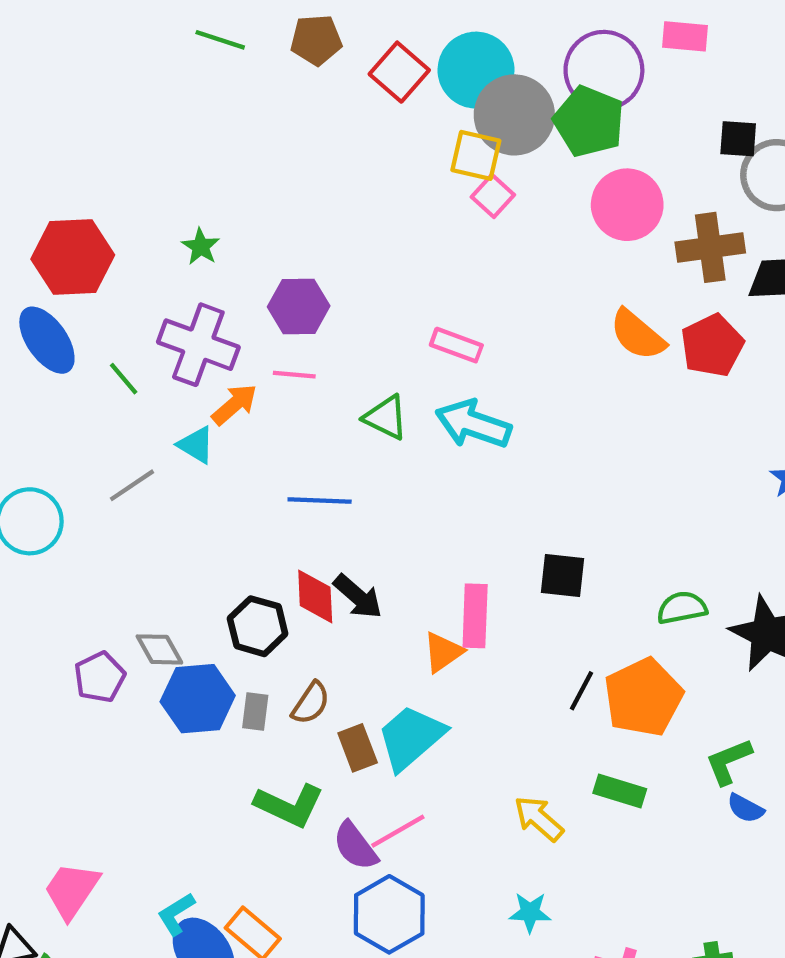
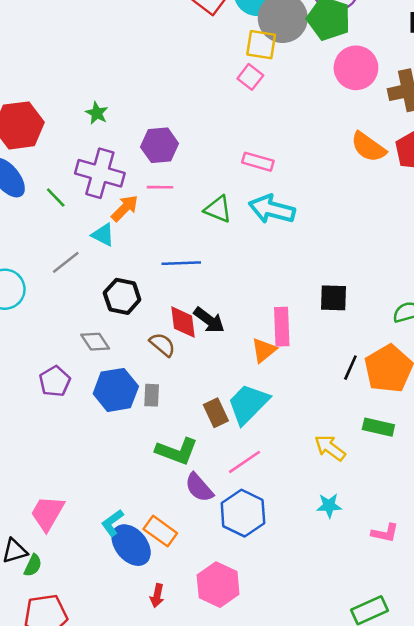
pink square: (493, 196) -> (250, 77), moved
black hexagon: (258, 626) -> (122, 296), moved
gray diamond: (159, 649) -> (95, 342), moved
brown semicircle: (311, 703) -> (162, 345), moved, turned -80
purple semicircle: (355, 846) -> (199, 488), moved

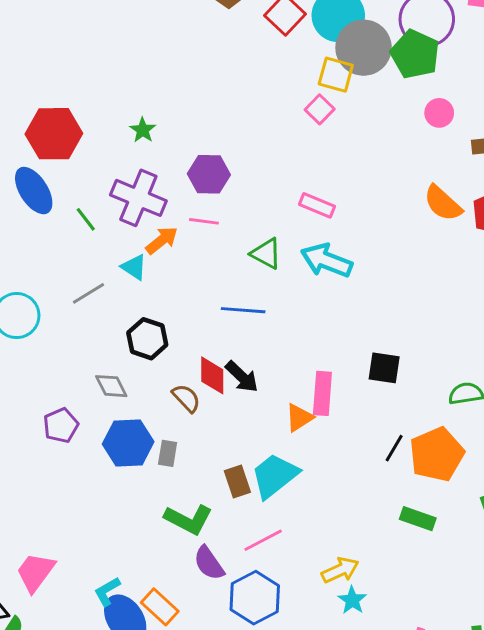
pink circle: (356, 68) -> (439, 113), size x0.6
blue line: (181, 263) -> (243, 310), moved
yellow arrow: (330, 448) -> (340, 570), moved, turned 112
cyan star: (329, 506) -> (352, 600), turned 30

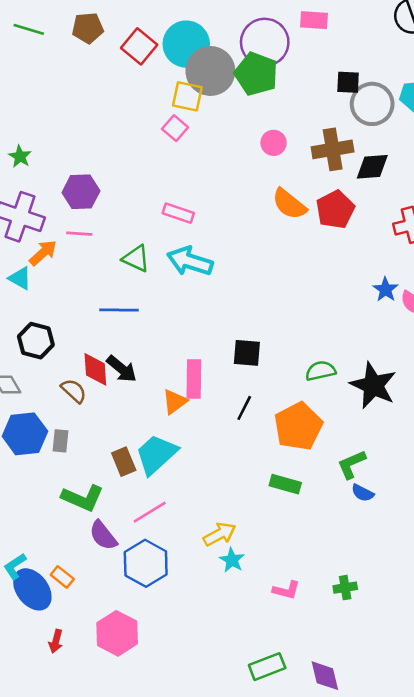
pink circle: (439, 113) -> (274, 143), moved
black line: (394, 448) -> (244, 408), moved
orange rectangle: (160, 607) -> (62, 577), size x0.7

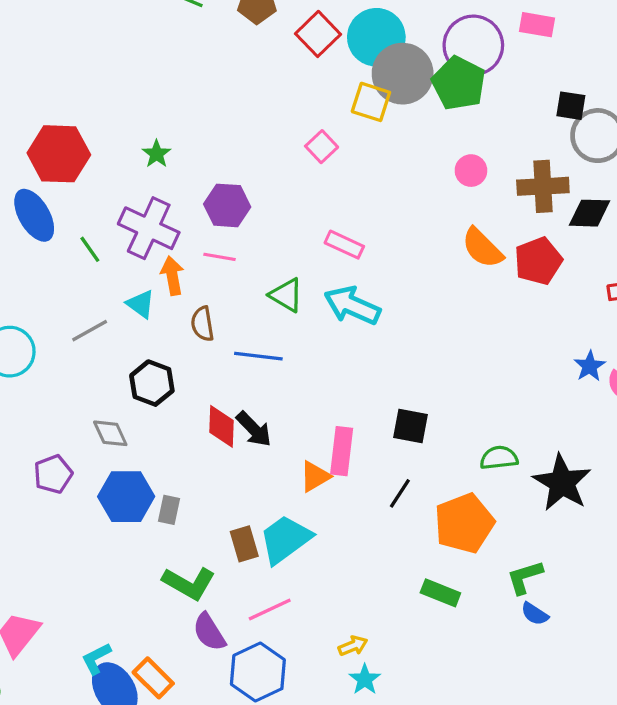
pink square: (175, 128) -> (322, 147), moved
orange arrow: (43, 253) -> (172, 276), turned -64
brown semicircle: (74, 391) -> (202, 324), moved, turned -148
yellow arrow: (220, 534) -> (353, 646), size x0.7
orange rectangle: (62, 577) -> (153, 678), size x1.4

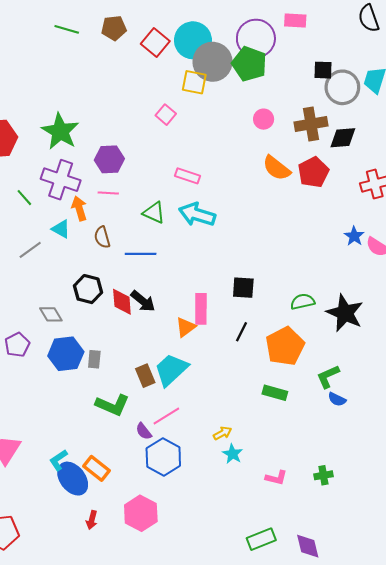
green star: (157, 154) -> (60, 131), size x2.0
black hexagon: (152, 383) -> (88, 289), moved
purple semicircle: (209, 632) -> (144, 431), moved, size x0.7

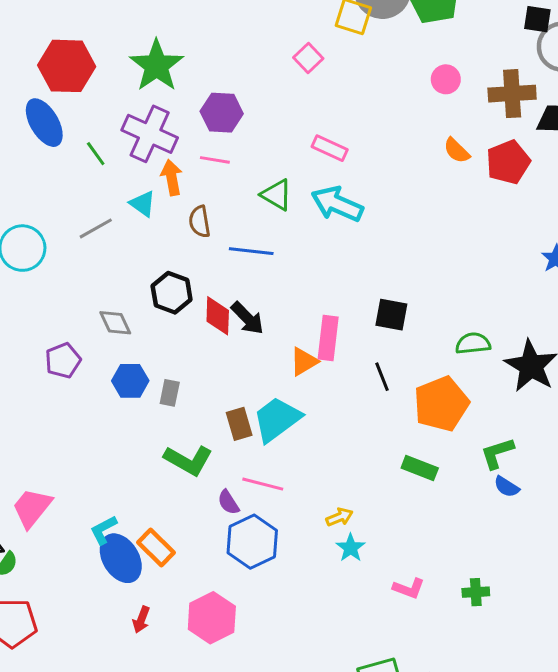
orange semicircle: (277, 168) -> (457, 151), size x0.7
black line: (242, 332) -> (382, 377), turned -54
blue hexagon: (66, 354) -> (130, 381), size x0.7
pink line: (166, 416) -> (263, 484), turned 40

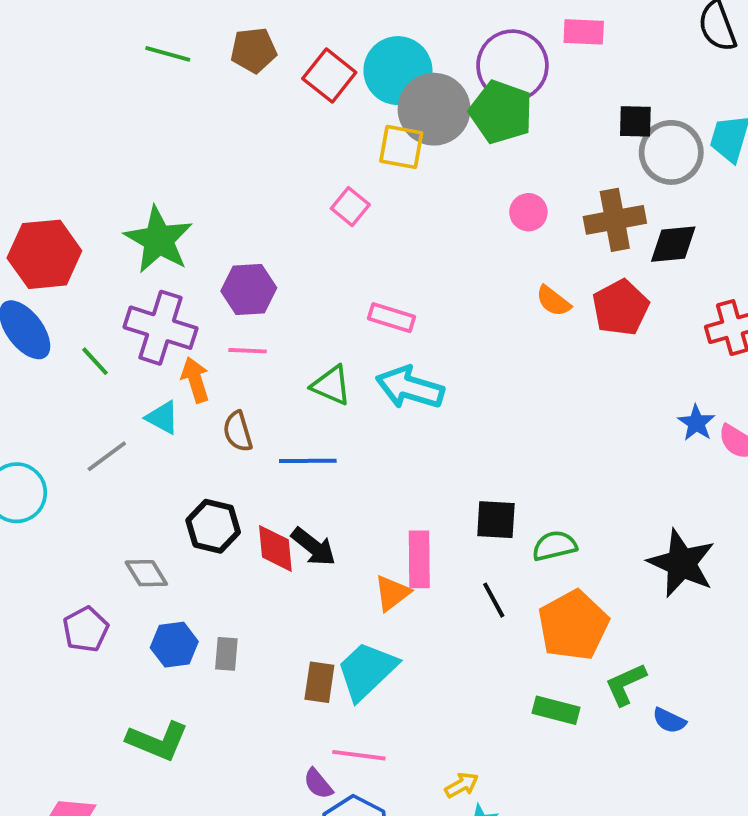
green semicircle: (473, 343) -> (554, 546), moved
brown rectangle: (239, 424) -> (319, 682), turned 32
green L-shape: (497, 453) -> (626, 684), moved
green L-shape: (188, 460) -> (158, 741), moved

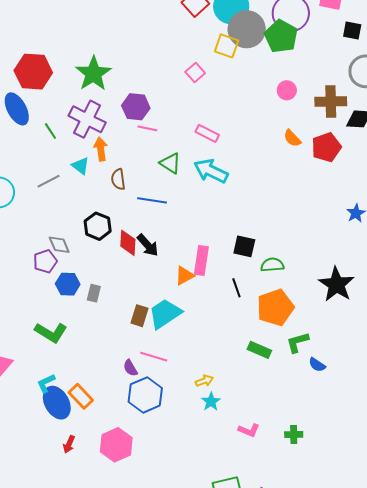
black square: (635, 121) -> (352, 31), moved
pink line: (248, 351) -> (147, 128), moved
purple pentagon: (86, 629) -> (45, 261), moved

